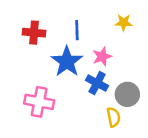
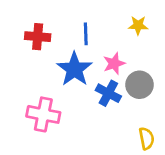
gray circle: (127, 94) -> (140, 85), moved
yellow semicircle: (113, 117) -> (147, 138), moved

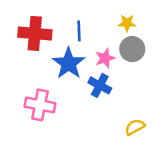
red cross: (38, 37) -> (35, 33), size x1.4
gray circle: (140, 85) -> (132, 49), moved
yellow semicircle: (147, 138) -> (135, 127), turned -108

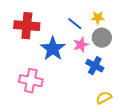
blue line: (79, 31) -> (75, 24), moved, turned -49
blue cross: (100, 85) -> (95, 66), moved

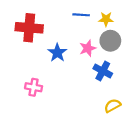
blue line: (75, 24) -> (81, 15), moved, turned -35
blue star: (53, 49) -> (57, 53), size x0.7
pink cross: (31, 81) -> (34, 87), size x0.7

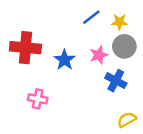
blue line: (81, 15) -> (91, 17), turned -42
red cross: (29, 28) -> (25, 48), moved

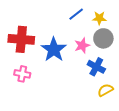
blue star: (65, 60) -> (54, 50), size x1.4
pink cross: (38, 99) -> (22, 74), moved
yellow semicircle: (127, 120) -> (105, 90), moved

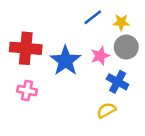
yellow semicircle: (105, 90) -> (106, 110), moved

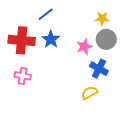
blue line: (93, 17) -> (46, 14), moved
blue star: (65, 61) -> (51, 39), moved, size x0.7

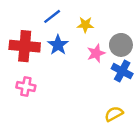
yellow star: (102, 18) -> (85, 25), moved
blue cross: (99, 69) -> (122, 71), moved
yellow semicircle: (90, 93) -> (114, 114), moved

